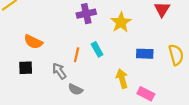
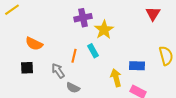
yellow star: (121, 22) -> (104, 30), moved
blue rectangle: (145, 54) -> (137, 66), moved

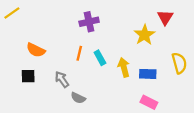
yellow star: (104, 30) -> (145, 35), moved
orange line: (74, 56) -> (79, 53), moved
yellow arrow: (116, 78) -> (124, 67), moved

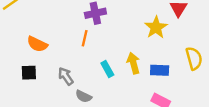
orange line: (79, 53) -> (85, 38), moved
cyan rectangle: (100, 58) -> (107, 69), moved

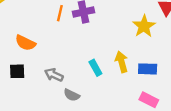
orange line: (85, 38) -> (60, 13), moved
gray arrow: (66, 76) -> (54, 75), turned -30

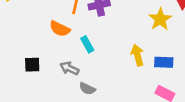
orange semicircle: (25, 43) -> (60, 29), moved
cyan rectangle: (95, 68) -> (87, 44), moved

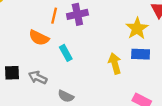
blue rectangle: (164, 62) -> (141, 54), moved
gray arrow: (69, 68) -> (38, 78), moved

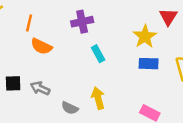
orange line: (54, 16) -> (29, 23), moved
cyan rectangle: (66, 53) -> (98, 54), moved
yellow arrow: (115, 63) -> (98, 98), moved

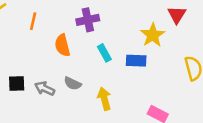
orange semicircle: (41, 46) -> (62, 45), moved, turned 50
blue rectangle: (149, 64) -> (136, 61), moved
gray semicircle: (70, 108) -> (73, 83), moved

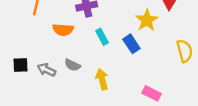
orange semicircle: (62, 45) -> (63, 30), turned -72
blue rectangle: (136, 61) -> (131, 44), turned 54

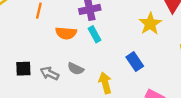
cyan rectangle: (102, 37) -> (95, 34), moved
blue rectangle: (131, 44) -> (135, 62), moved

